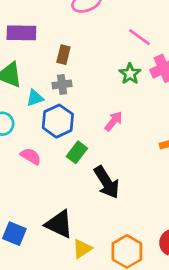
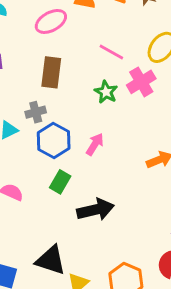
brown rectangle: (63, 55) -> (51, 72), moved, size x1.5
blue hexagon: (58, 121) -> (54, 141), moved
black arrow: (107, 182) -> (95, 210), turned -64

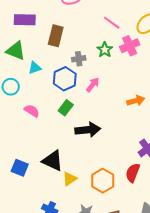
brown rectangle: (51, 72) -> (56, 36), moved
gray cross: (36, 112) -> (79, 59), moved

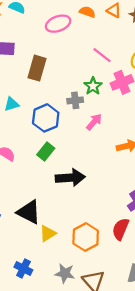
gray cross: (79, 59) -> (75, 100), moved
pink arrow: (93, 85) -> (94, 122), moved

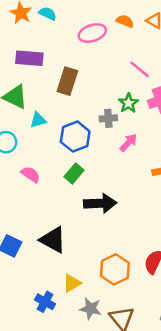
yellow triangle: (48, 233) -> (72, 283), moved

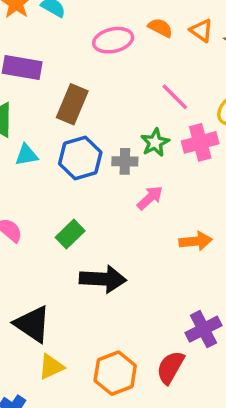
blue hexagon: (75, 137) -> (80, 158), moved
yellow triangle: (72, 283) -> (51, 367), moved

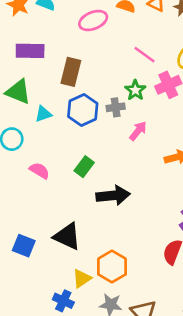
yellow triangle: (51, 367) -> (82, 278), moved
orange hexagon: (115, 373) -> (112, 267), moved

